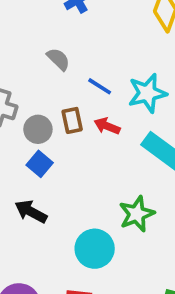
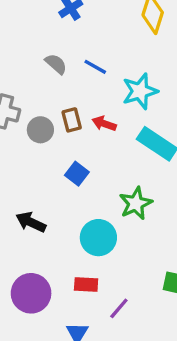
blue line: (100, 86) -> (95, 67), moved
blue square: (40, 164) -> (77, 174), moved
black arrow: (31, 212) -> (31, 222), moved

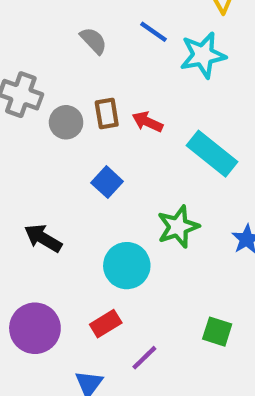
blue line: (95, 67) -> (153, 32), moved
cyan star: (140, 91) -> (203, 55), moved
red rectangle: (86, 284) -> (106, 324), turned -40

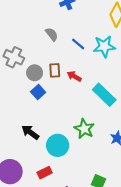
blue line: (153, 32) -> (78, 44), moved
blue square: (107, 182) -> (38, 92), moved
green star: (178, 227) -> (84, 129), turned -30
black arrow: (43, 238) -> (30, 132), moved

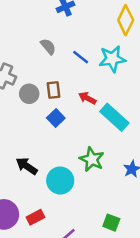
red arrow: (74, 76) -> (87, 98), moved
blue square: (38, 92) -> (56, 118), moved
red rectangle: (45, 173) -> (35, 217), moved

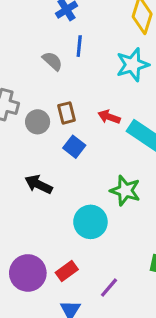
blue line: (81, 57) -> (79, 46), moved, turned 66
black arrow: (27, 166) -> (39, 184), moved

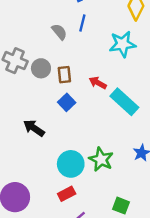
gray circle: (38, 122) -> (41, 68), moved
green star: (125, 191) -> (101, 159), moved
red rectangle: (67, 271) -> (67, 194), moved

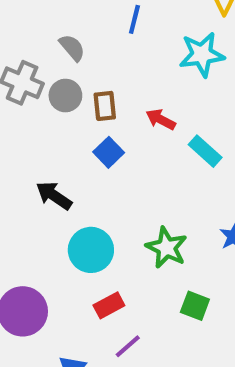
gray semicircle: (59, 32) -> (72, 48), moved
cyan rectangle: (124, 102) -> (205, 151), size x0.7
cyan circle: (71, 164) -> (91, 250), moved
green square: (121, 206) -> (195, 306), moved

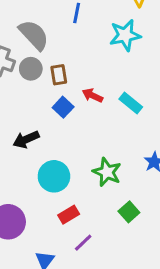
gray semicircle: (72, 48) -> (34, 35), size x1.6
red arrow: (161, 119) -> (93, 95), moved
black arrow: (54, 196) -> (26, 139), turned -55
green square: (195, 306) -> (129, 212), turned 30

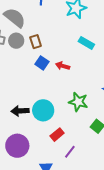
red arrow: (93, 95) -> (63, 66), moved
cyan rectangle: (131, 103) -> (86, 43), moved
black arrow: (26, 139) -> (20, 111), moved, turned 30

